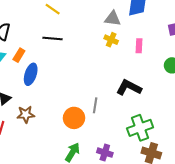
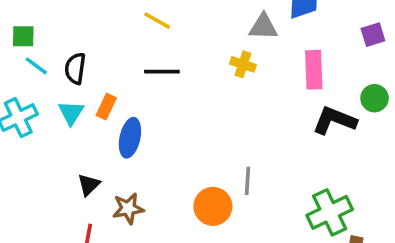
yellow cross: (111, 40) -> (243, 64), moved
pink rectangle: (139, 46) -> (314, 70), size x1.5
black L-shape: (129, 88) -> (334, 120), moved

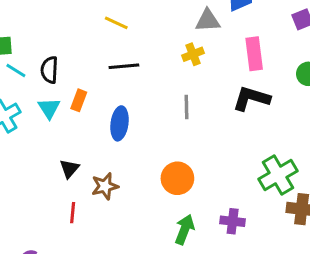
yellow cross: (243, 64) -> (193, 54), turned -35
black L-shape: (334, 120) -> (251, 98), moved
blue ellipse: (130, 138) -> (119, 123), moved
gray line: (248, 181) -> (187, 107), moved

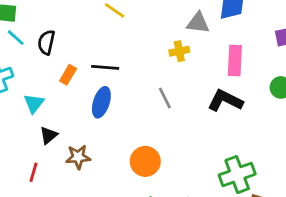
black line: (124, 66) -> (105, 67), moved
gray line: (187, 107) -> (165, 98), turned -35
cyan triangle: (49, 108) -> (34, 103), moved
red line: (73, 213) -> (33, 172), moved

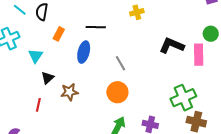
pink rectangle: (235, 61) -> (199, 55), moved
black line: (105, 67) -> (96, 27), moved
gray line: (165, 98) -> (121, 63), moved

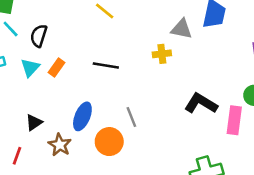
blue ellipse: (84, 52) -> (82, 116), moved
cyan triangle: (36, 56) -> (30, 68), moved
brown star: (69, 92) -> (60, 145), turned 30
orange circle: (117, 92) -> (109, 142), moved

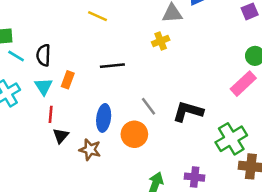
black L-shape: (201, 103) -> (188, 112), moved
pink rectangle: (234, 120) -> (243, 84), turned 55
red line: (17, 156) -> (51, 114), moved

